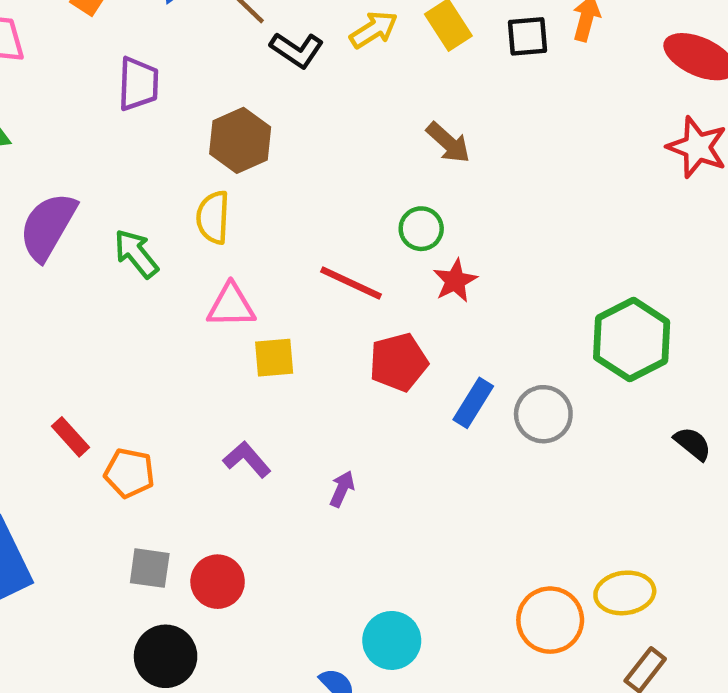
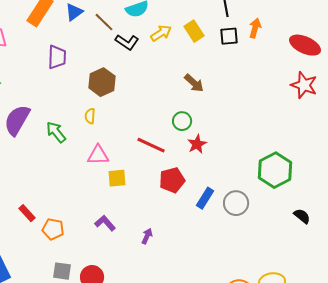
yellow semicircle: (213, 217) -> (90, 116), size x0.7

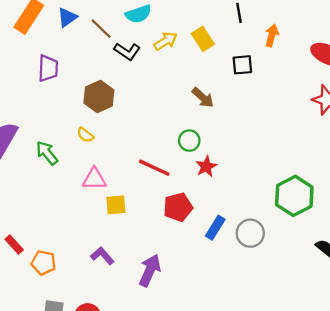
black square: (229, 36) -> (242, 65), moved
yellow semicircle: (90, 116) -> (85, 135), turned -56
purple arrow: (147, 236) -> (150, 270), size x1.8

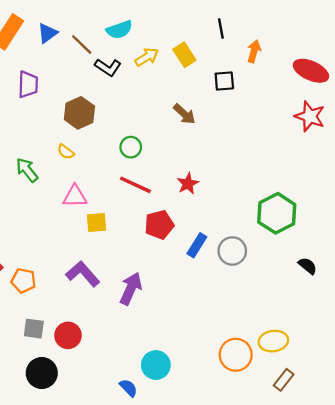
green circle: (189, 141) -> (131, 147), moved
purple L-shape: (102, 256) -> (83, 274), size x1.4

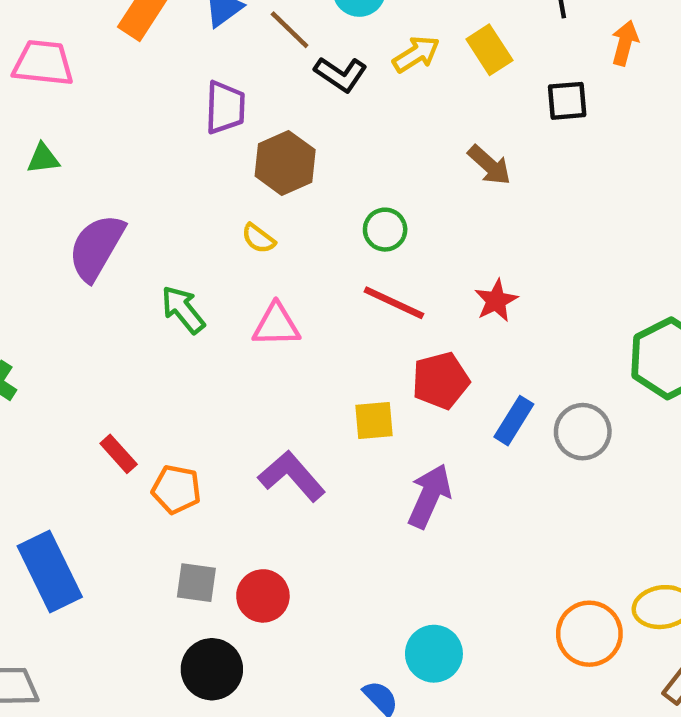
purple trapezoid: (28, 84) -> (225, 107), moved
green arrow: (27, 170) -> (183, 309), moved
yellow square: (97, 222) -> (374, 421), moved
purple arrow: (131, 289) -> (429, 496), moved

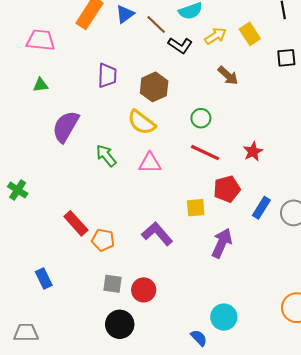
purple trapezoid: (225, 107) -> (107, 76), moved
brown arrow: (489, 165) -> (228, 76), moved
yellow semicircle: (258, 238) -> (142, 122), size x1.8
red rectangle: (119, 454) -> (76, 223), size x1.4
blue rectangle: (50, 572) -> (44, 278), size x0.6

